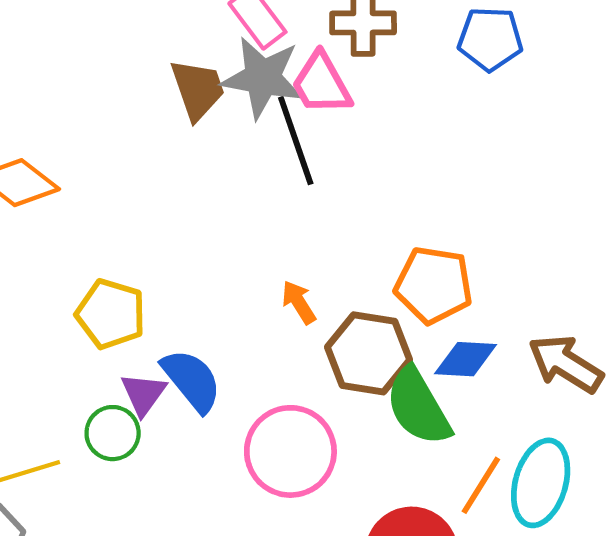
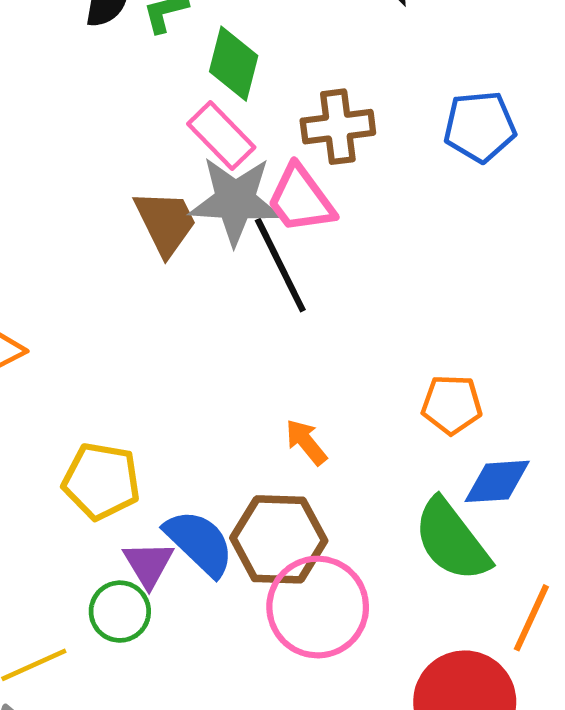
orange pentagon: (434, 285) -> (452, 405), size x0.7
brown hexagon: (369, 353) -> (279, 539), moved

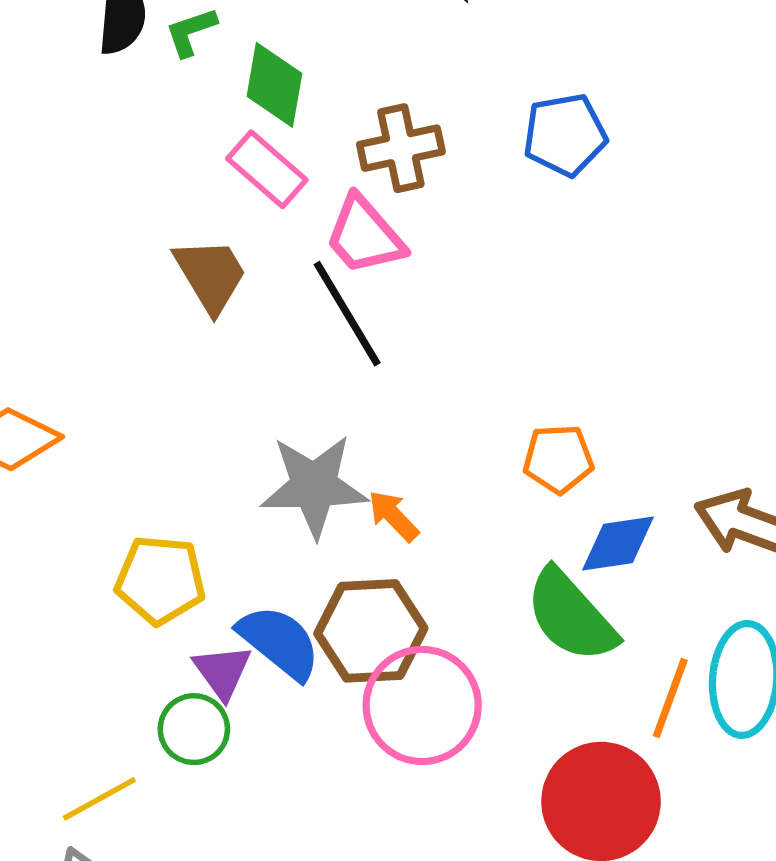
gray star: (235, 201) -> (314, 486), moved

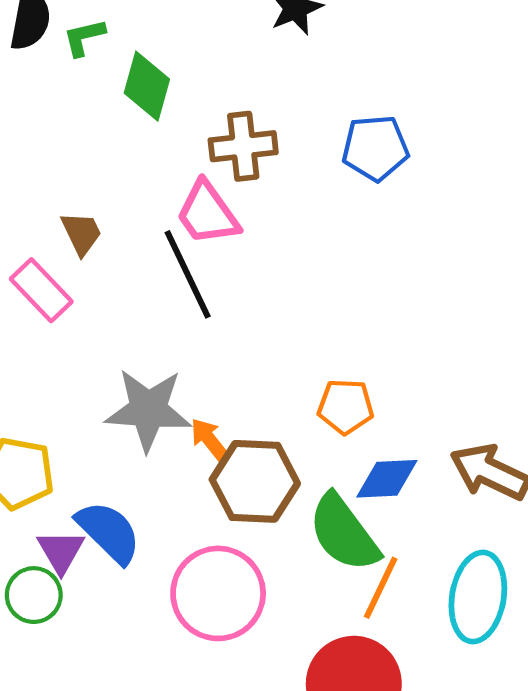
pink rectangle: (267, 169) -> (41, 290), moved
brown trapezoid: (211, 275) -> (81, 233), size x0.7
brown hexagon: (371, 631) -> (255, 481), moved
orange line: (670, 698) -> (381, 588), moved

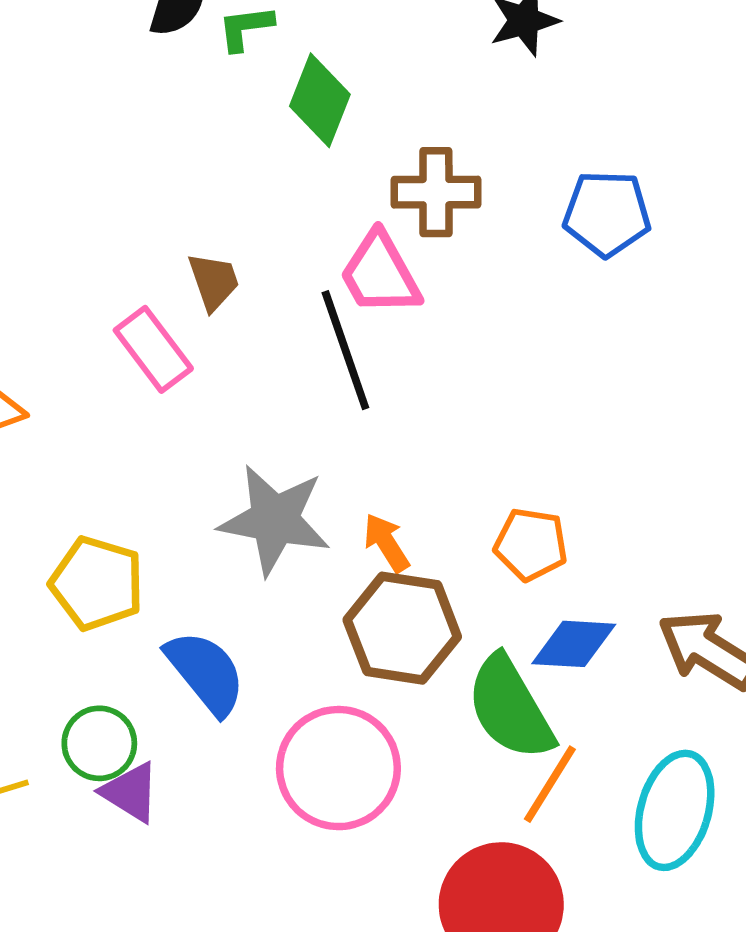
orange arrow: (209, 440) -> (386, 543), moved
purple triangle: (61, 551) -> (130, 792), moved, turned -34

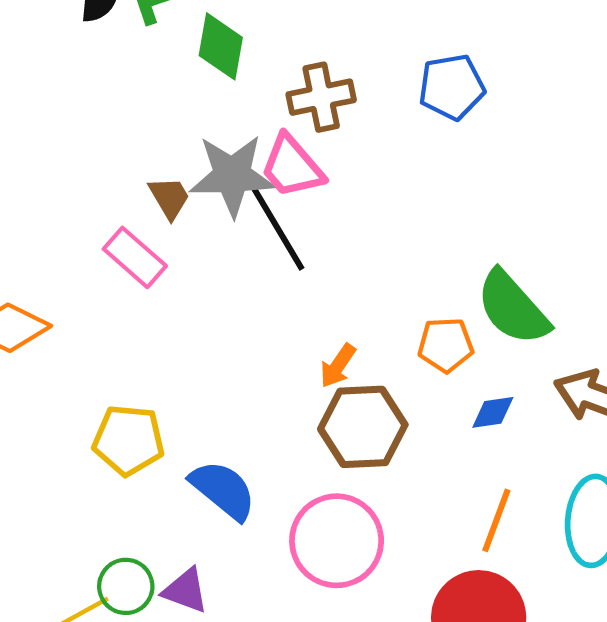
gray star: (275, 520) -> (232, 175), moved
orange arrow: (386, 543) -> (338, 366), turned -102
blue diamond: (574, 644) -> (493, 412), size x0.7
green semicircle: (510, 708) -> (513, 308), moved
green circle: (99, 743) -> (126, 586), moved

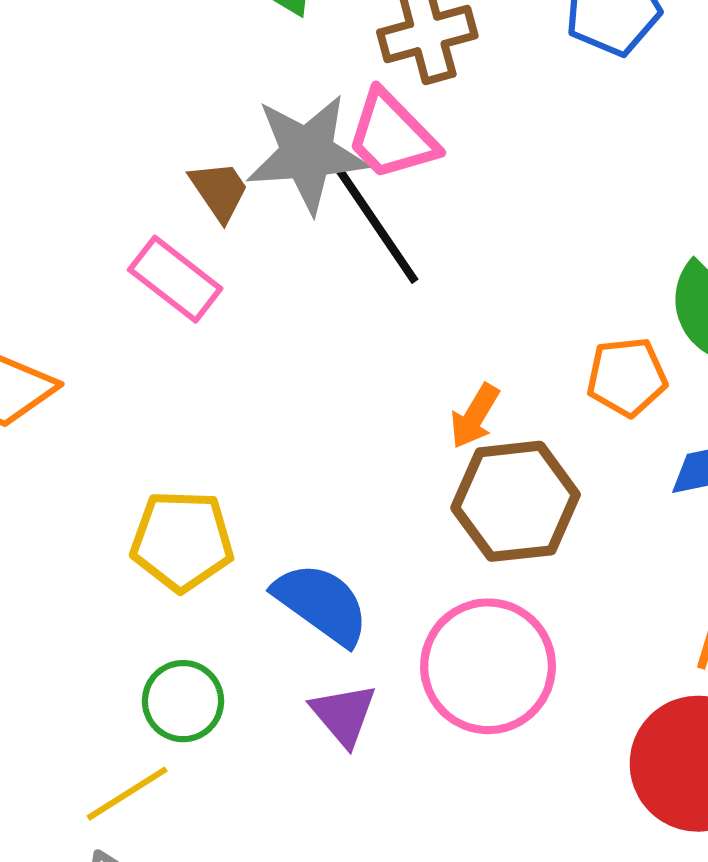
green circle: (126, 586) -> (183, 701), moved
purple triangle: (185, 591) -> (344, 715), moved, turned 33

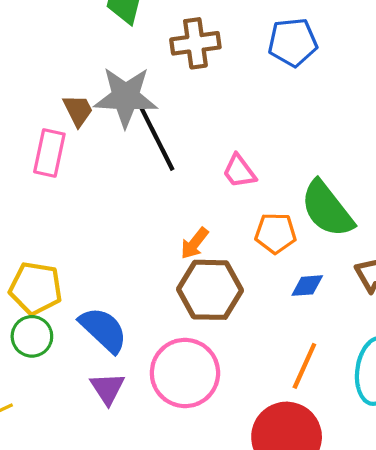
pink trapezoid: (392, 136) -> (239, 171), moved, size x0.7
pink rectangle: (175, 279) -> (49, 153), turned 57
green circle: (183, 701) -> (32, 336), moved

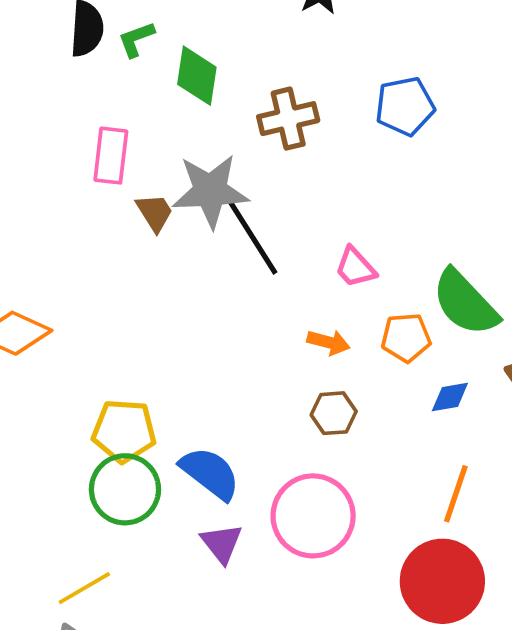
pink rectangle: (49, 153) -> (111, 156), moved
orange arrow: (195, 243) -> (329, 342), moved, turned -108
brown hexagon: (210, 290) -> (334, 413), size x0.6
green circle: (32, 336) -> (125, 489), size x1.4

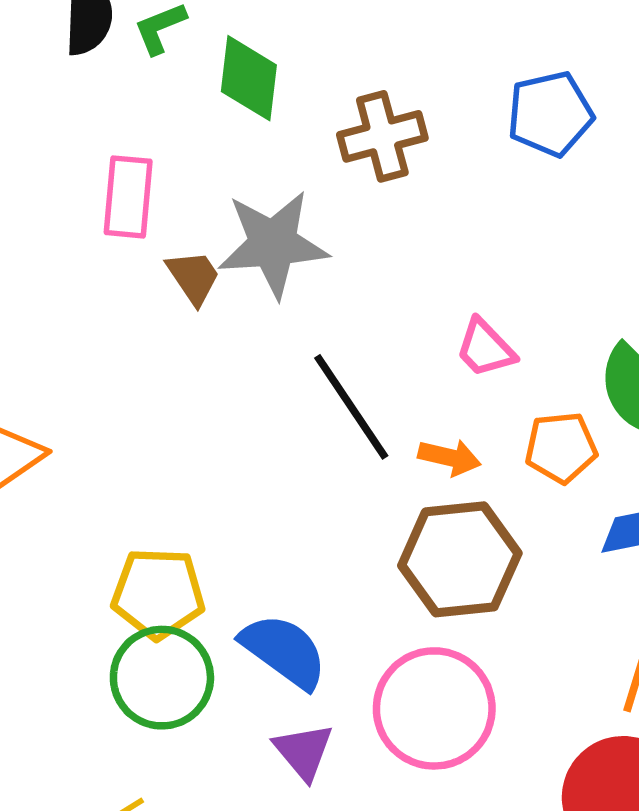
black line: (253, 238) -> (351, 407), moved
brown hexagon: (334, 413) -> (460, 559), size x1.8

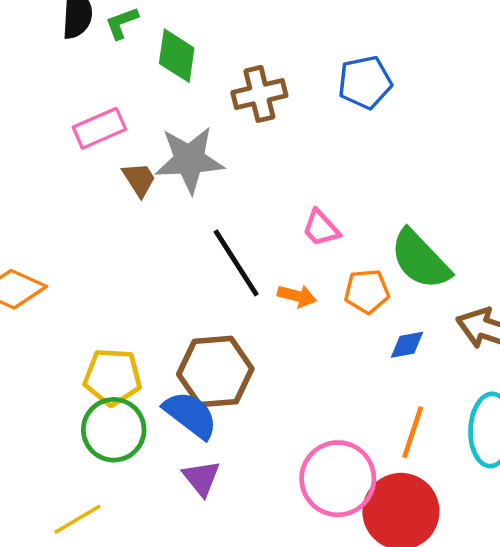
pink rectangle: (128, 197) -> (99, 128), turned 60
brown hexagon: (460, 559) -> (215, 372), moved
pink circle: (434, 708) -> (338, 479), moved

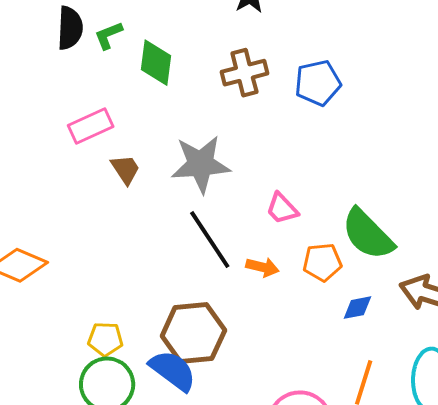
brown cross: (259, 94) -> (244, 73), moved
gray star: (189, 160) -> (201, 164), moved
yellow pentagon: (113, 377) -> (105, 339), size x0.7

